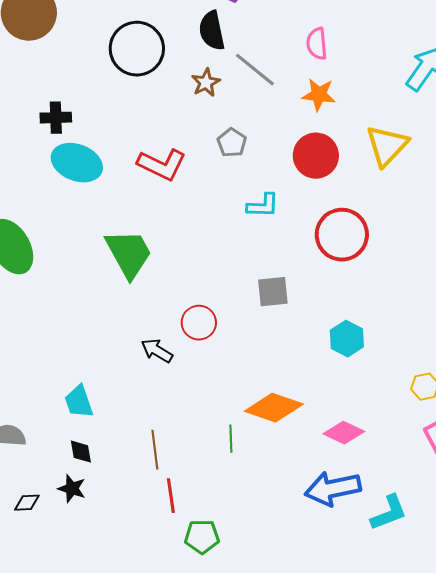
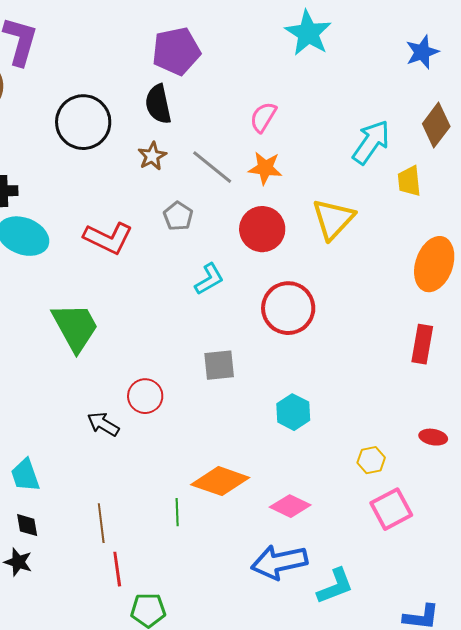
pink semicircle: (317, 44) -> (263, 117), turned 36
gray line: (255, 70) -> (212, 167), moved
cyan L-shape: (263, 206) -> (209, 279), turned -32

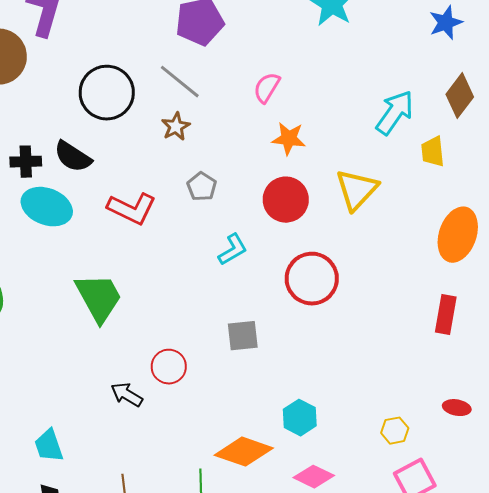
black semicircle: (158, 104) -> (73, 157), moved, turned -45
pink semicircle: (263, 117) -> (267, 88), moved
gray line: (212, 167) -> (180, 82), moved
cyan hexagon: (293, 412) -> (300, 418), moved

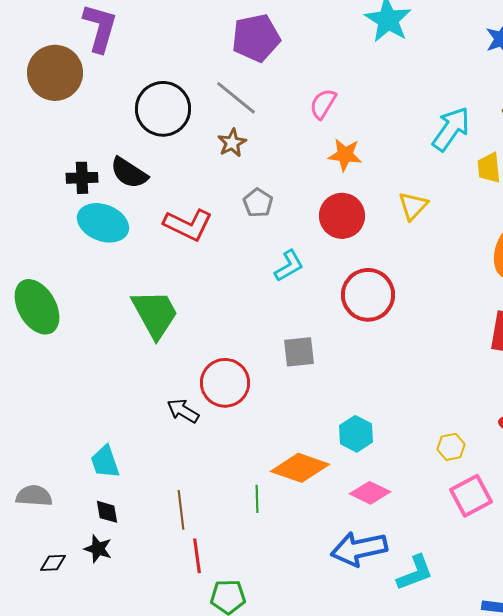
yellow triangle: (357, 190) -> (413, 206), size x0.7
red circle: (169, 367) -> (225, 383), size x1.4

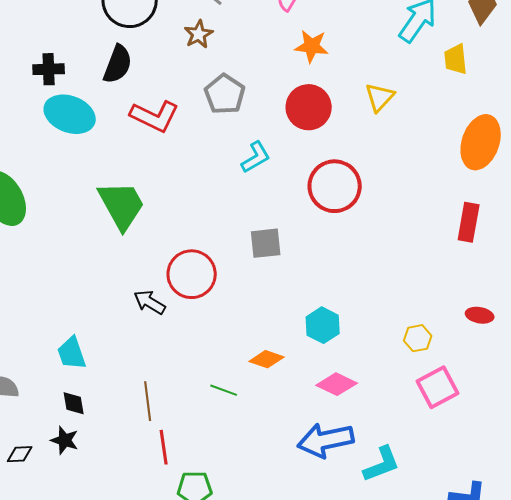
black semicircle: (129, 173) -> (118, 64), moved, turned -102
gray pentagon: (258, 203) -> (225, 94), size x1.4
orange diamond: (300, 468) -> (267, 359), size x0.6
green line: (257, 499) -> (224, 390), turned -68

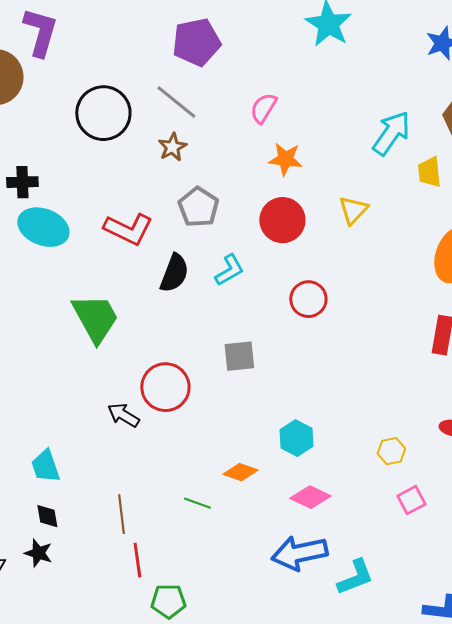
black semicircle: (118, 64) -> (174, 273), moved
red circle: (335, 186) -> (308, 299), size x0.7
pink square: (438, 387) -> (411, 500), size x0.7

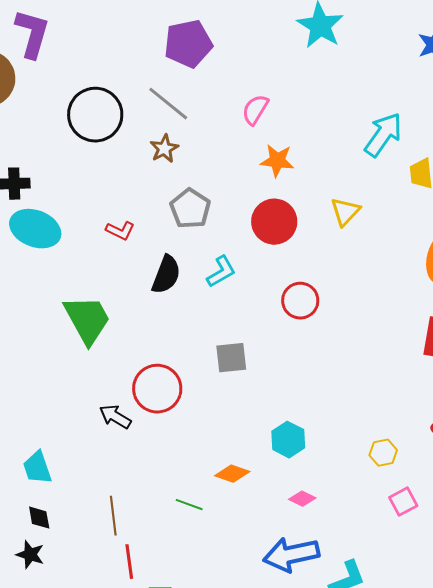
red L-shape: (128, 229) -> (120, 231), size x0.6
pink diamond: (310, 497) -> (302, 499), size x0.7

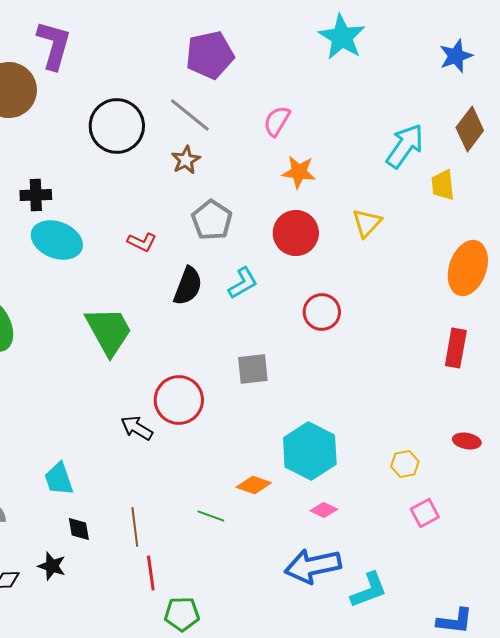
cyan hexagon: (288, 440) -> (310, 451), size x1.6
black diamond: (39, 518) -> (79, 529), moved

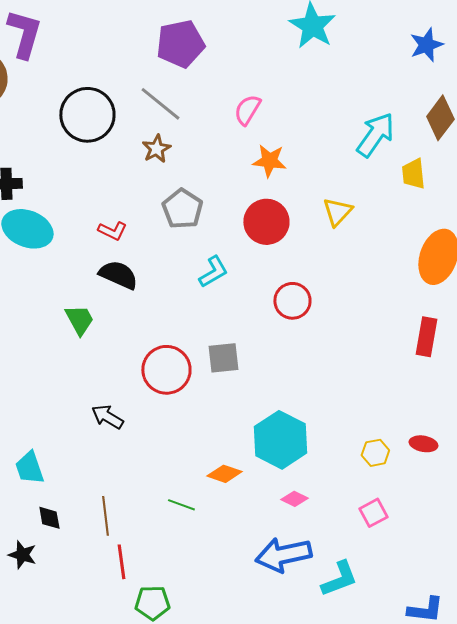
black semicircle: (188, 286) -> (118, 275), moved, turned -87
green trapezoid: (109, 331) -> (79, 320), size x0.6
red circle: (179, 400) -> (166, 370), moved
red ellipse: (467, 441) -> (423, 444), moved
pink square: (425, 513) -> (373, 513), moved

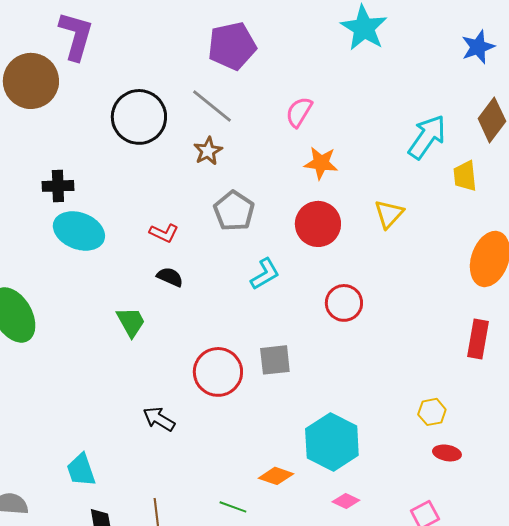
black semicircle: (118, 275) -> (170, 277), size x0.7
red ellipse: (423, 444) -> (447, 453), moved
yellow hexagon: (375, 453) -> (432, 412), moved

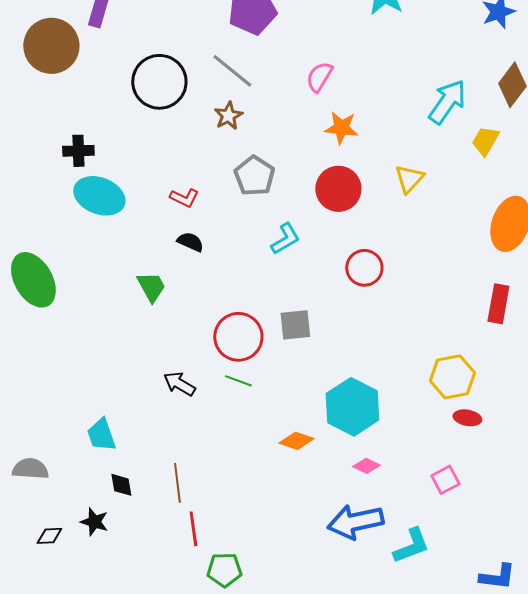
yellow trapezoid: (465, 176) -> (485, 141), turned 36
yellow hexagon: (432, 412) -> (452, 377), size x1.6
green line: (233, 507) -> (238, 381), moved

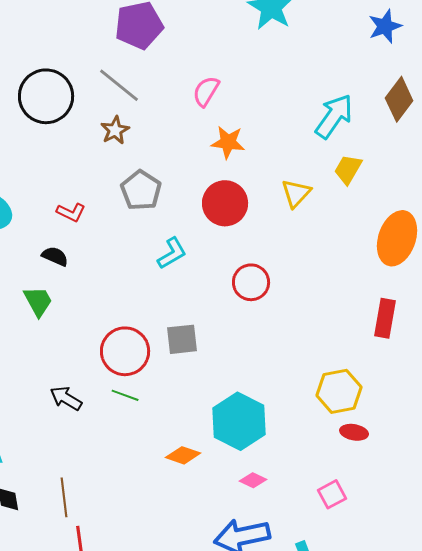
yellow trapezoid: (485, 141) -> (348, 169), moved
black semicircle: (190, 242) -> (55, 256), moved

